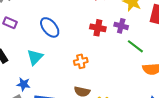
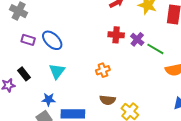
purple cross: (121, 26) -> (137, 39), moved, turned 32
blue ellipse: (50, 27) -> (52, 40), moved

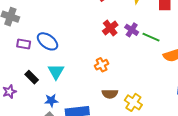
red cross: (116, 35) -> (110, 28), turned -35
black rectangle: (24, 74) -> (32, 77), moved

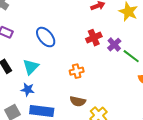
blue ellipse: (47, 41) -> (46, 37), moved
blue star: (51, 101) -> (28, 90), moved

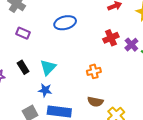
blue ellipse: (46, 37) -> (65, 23), moved, turned -65

